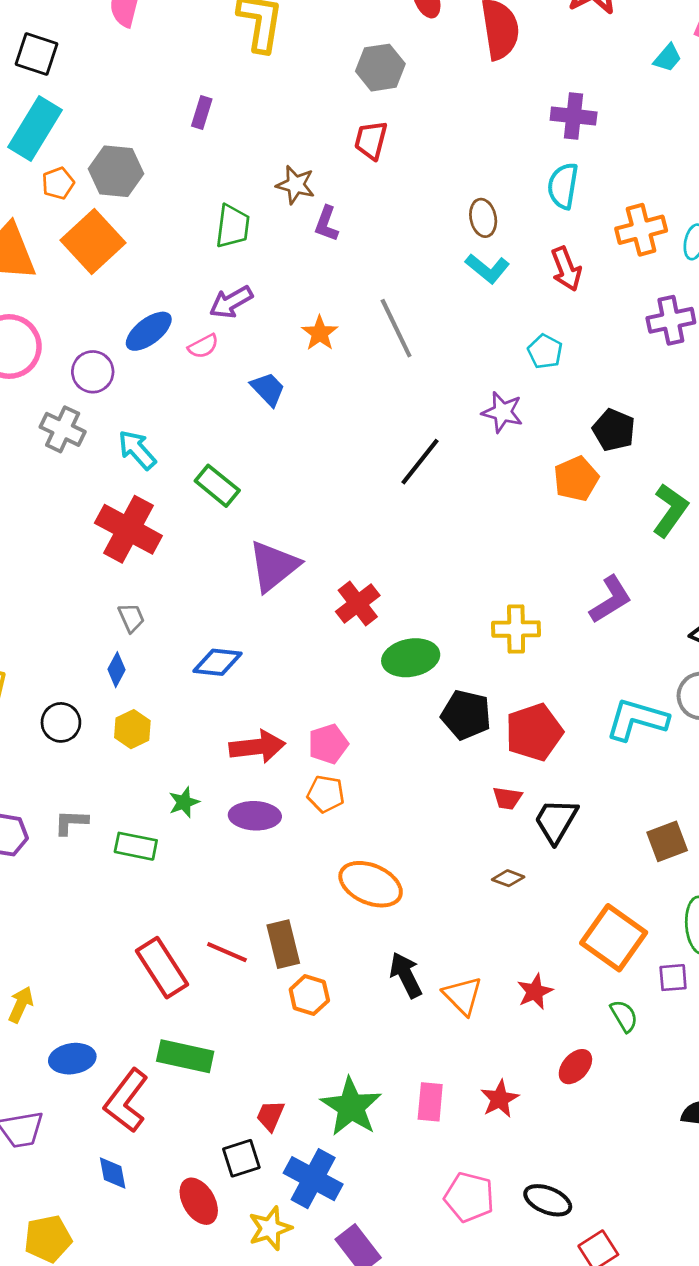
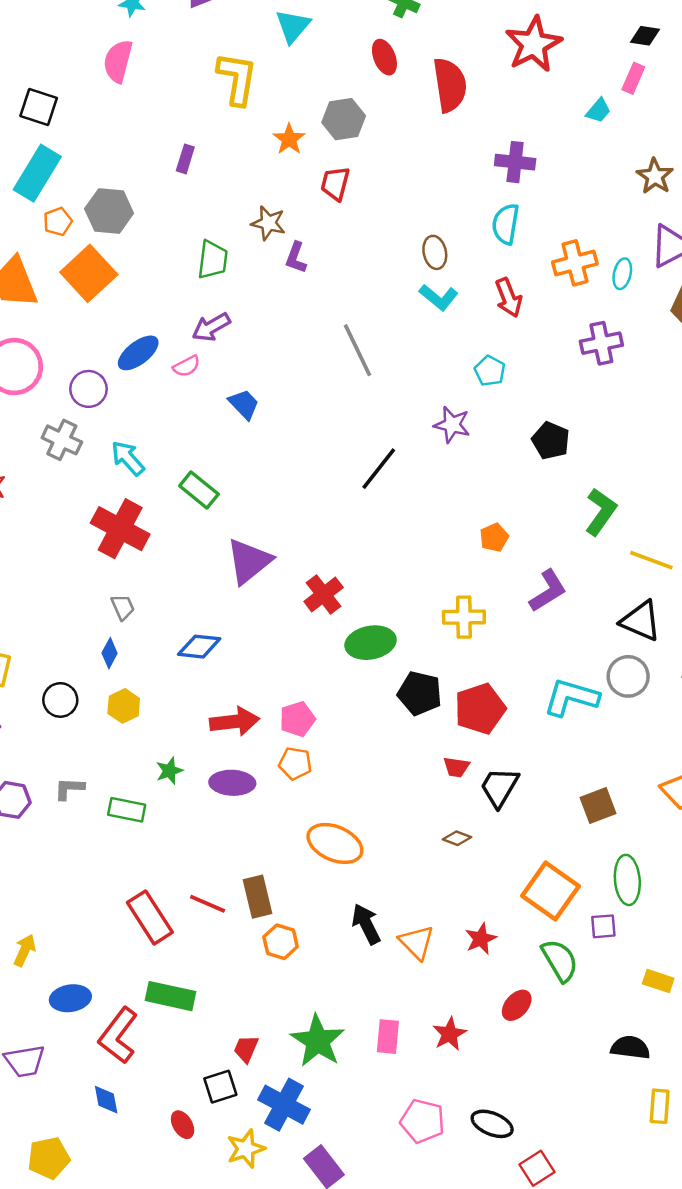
orange star: (320, 333) -> (289, 139), moved
orange pentagon: (576, 479) -> (494, 537), moved, size x0.7
green semicircle: (624, 1016) -> (560, 960), size x1.5
red ellipse: (199, 1201) -> (183, 1125), size x0.7

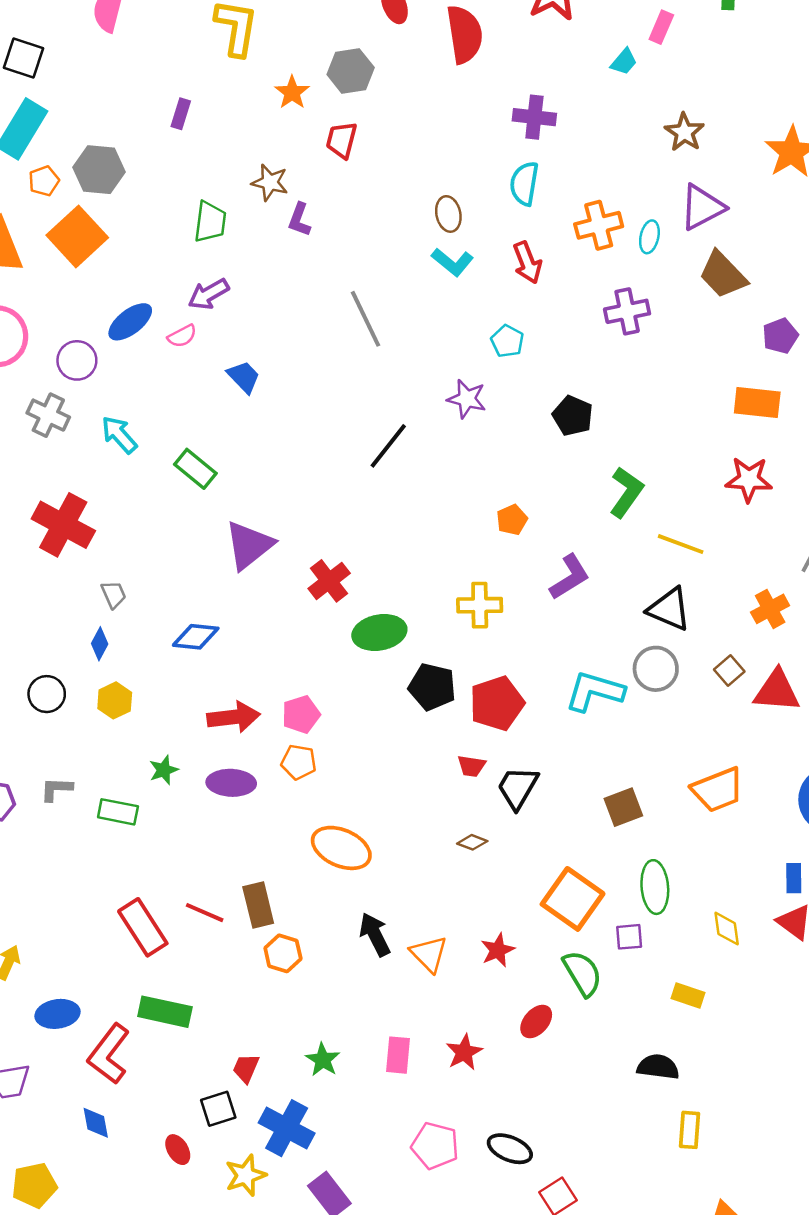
red cross: (120, 529) -> (63, 525), moved
green star: (318, 1041) -> (323, 1060), size x0.6

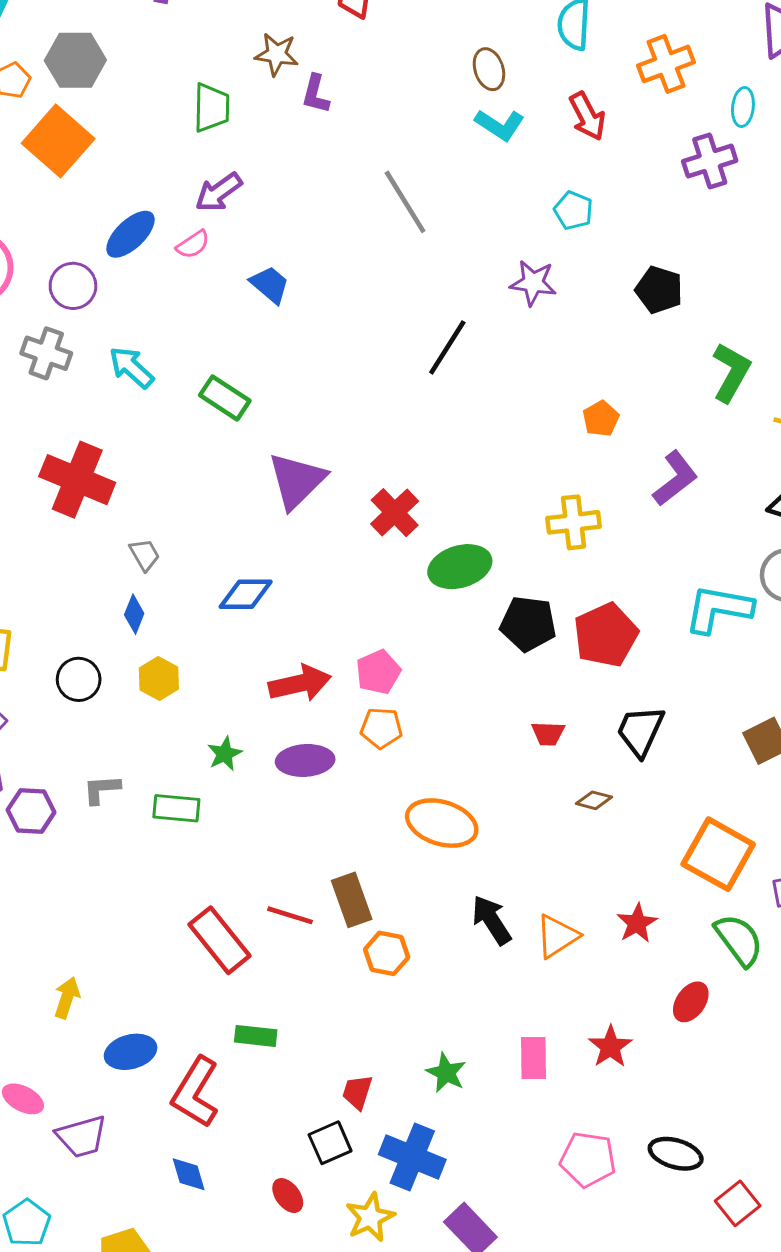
cyan ellipse: (649, 237) -> (743, 107), moved
red trapezoid: (471, 766) -> (548, 734), moved
orange triangle: (429, 954) -> (557, 936), turned 48
green rectangle: (165, 1012) -> (256, 1036), size x0.7

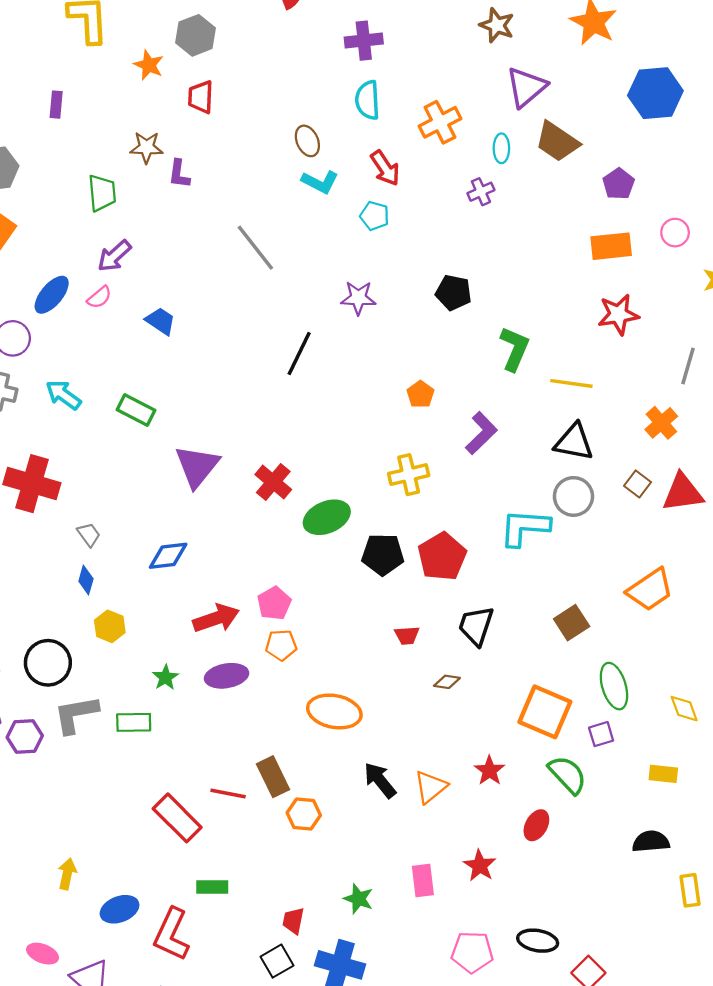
purple cross: (710, 161) -> (481, 192), size x0.7
cyan pentagon: (573, 210) -> (375, 216), moved
black circle: (79, 679) -> (48, 663), moved, size x1.4
gray L-shape: (102, 789) -> (76, 714), size x1.6

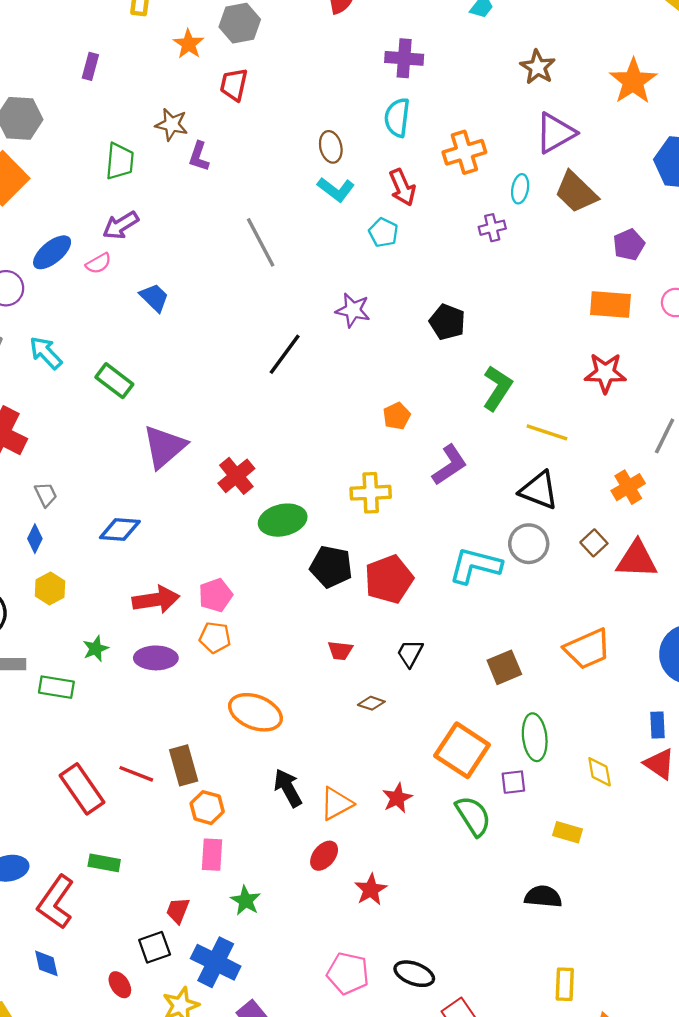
black trapezoid: (476, 626) -> (410, 653), size x0.7
red ellipse: (536, 825) -> (324, 856), moved
pink rectangle: (423, 880) -> (212, 855), moved
yellow rectangle: (690, 890) -> (565, 984), moved

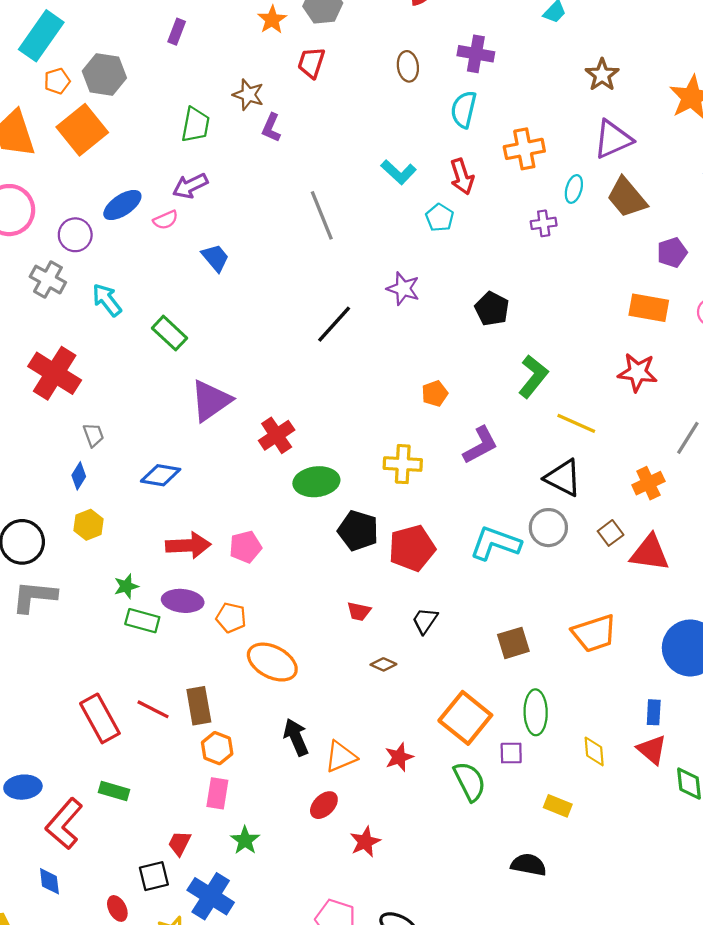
brown ellipse: (331, 147) -> (408, 66), moved
orange pentagon: (215, 637) -> (231, 618), moved
green rectangle: (56, 687) -> (142, 621), moved

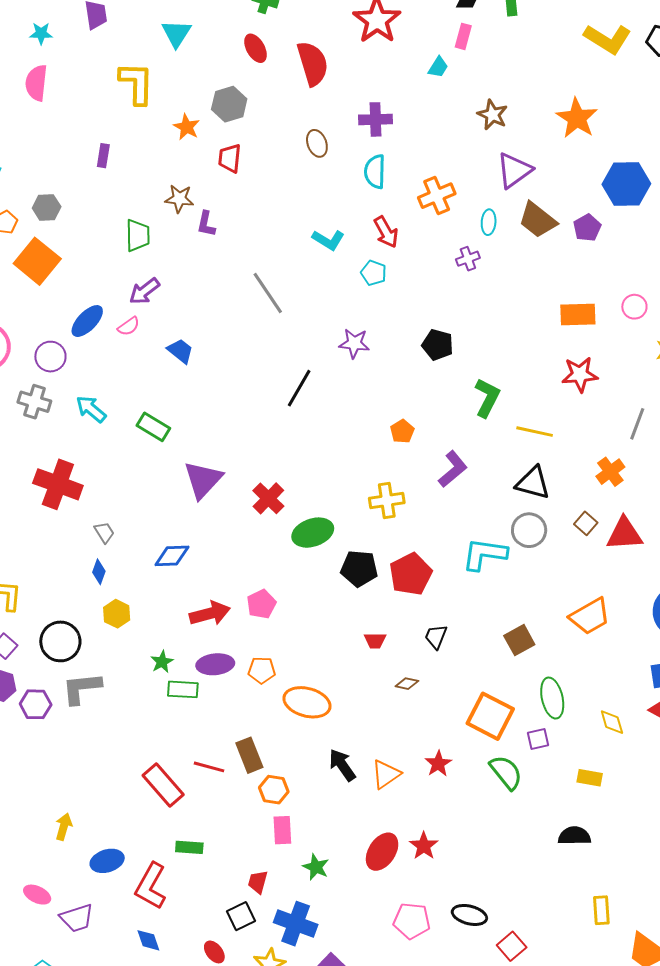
gray hexagon: (104, 74) -> (47, 207), size x0.7
purple pentagon: (672, 252) -> (587, 228), moved
red ellipse: (324, 805) -> (382, 852), moved, size x1.4

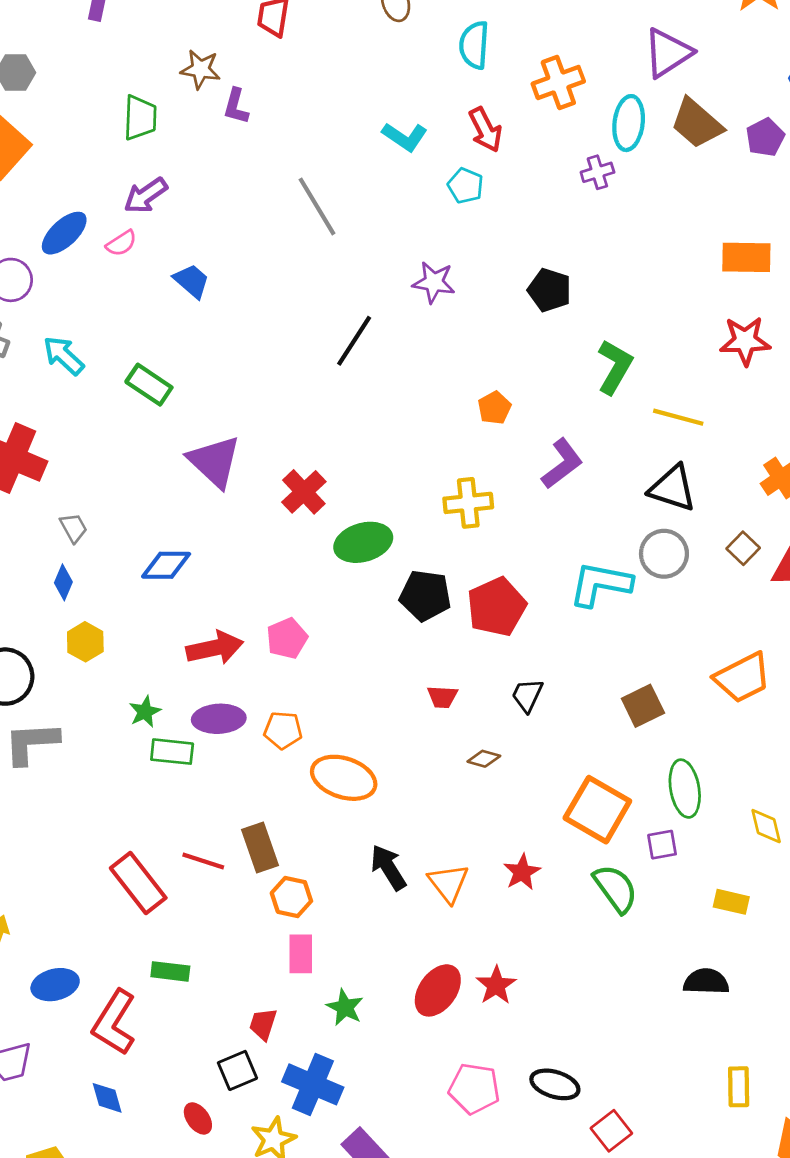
cyan ellipse: (489, 222) -> (629, 123), size x1.5
purple triangle: (203, 480) -> (214, 461), turned -33
orange triangle: (386, 774) -> (448, 883), turned -36

